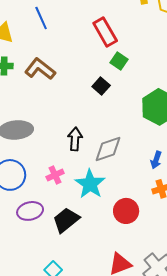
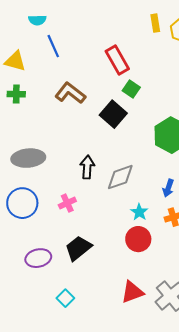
brown L-shape: (40, 69) -> (70, 93), moved
black square: (101, 86) -> (113, 114), size x1.5
cyan star: (90, 184) -> (139, 212), moved, size x0.6
purple ellipse: (30, 211) -> (38, 258), moved

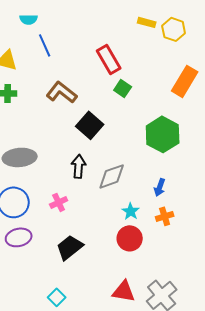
yellow rectangle: (155, 23) -> (147, 22), turned -66
black square: (113, 114) -> (90, 125), moved
purple ellipse: (38, 258) -> (19, 237), moved
red triangle: (132, 292) -> (124, 291), turned 30

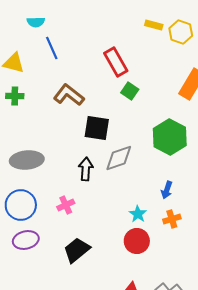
black square: (90, 125) -> (97, 128), turned -32
gray diamond: (112, 176) -> (119, 158), moved

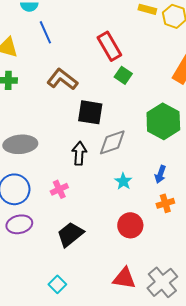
cyan star: (138, 214) -> (123, 181), moved

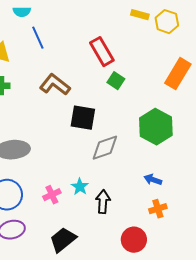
black arrow: (79, 153) -> (103, 202), moved
blue arrow: (160, 174) -> (153, 180), turned 90
cyan star: (123, 181) -> (80, 187), moved
red circle: (130, 225) -> (134, 240), moved

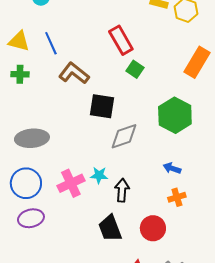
blue line: (38, 38) -> (51, 43), moved
cyan star: (80, 187) -> (99, 175), turned -30
pink cross: (52, 195) -> (71, 183), size x1.5
black trapezoid: (63, 240) -> (110, 228), moved, turned -72

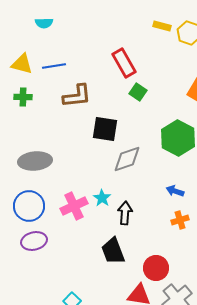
blue line: (51, 43) -> (54, 66), turned -75
brown L-shape: (74, 73) -> (77, 96), turned 136
cyan star: (99, 175) -> (102, 198), turned 30
red circle: (153, 228) -> (156, 268), moved

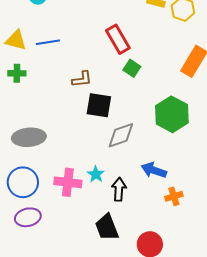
brown L-shape: (77, 96) -> (82, 79), moved, size x0.7
blue arrow: (175, 191) -> (154, 170), moved, size x1.4
pink cross: (74, 206) -> (68, 182), turned 32

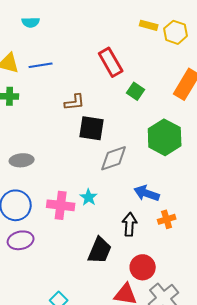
green square: (132, 68) -> (136, 91), moved
gray ellipse: (29, 137) -> (22, 160), size x0.7
black arrow: (119, 189) -> (130, 224), moved
black trapezoid: (107, 227) -> (100, 250), turned -136

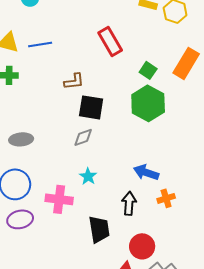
green square: (136, 91) -> (148, 70), moved
green hexagon: (165, 137) -> (148, 103), moved
gray diamond: (114, 158) -> (83, 137), moved, size x0.7
pink cross: (61, 205) -> (59, 199), moved
black trapezoid: (100, 250) -> (99, 229), turned -32

